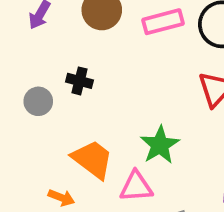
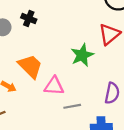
green star: (160, 145) -> (82, 55), moved

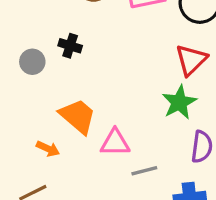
green star: (82, 55) -> (179, 102), moved

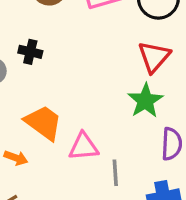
gray line: (144, 171) -> (115, 173), turned -75

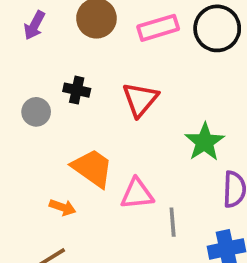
red triangle: (154, 57) -> (140, 99), moved

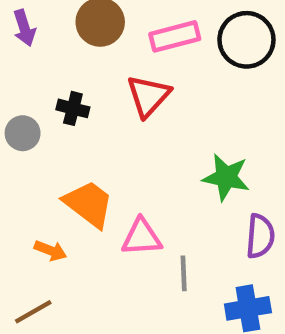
purple arrow: (34, 25) -> (24, 28), turned -48
red triangle: (140, 99) -> (148, 96), moved
green star: (205, 142) -> (226, 177), turned -30

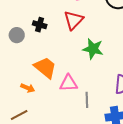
green star: (226, 177) -> (93, 49), moved

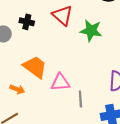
red triangle: (73, 20) -> (62, 15), turned -30
green star: (93, 49) -> (91, 31), moved

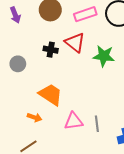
black cross: (27, 22) -> (51, 50), moved
pink triangle: (60, 82) -> (74, 121), moved

